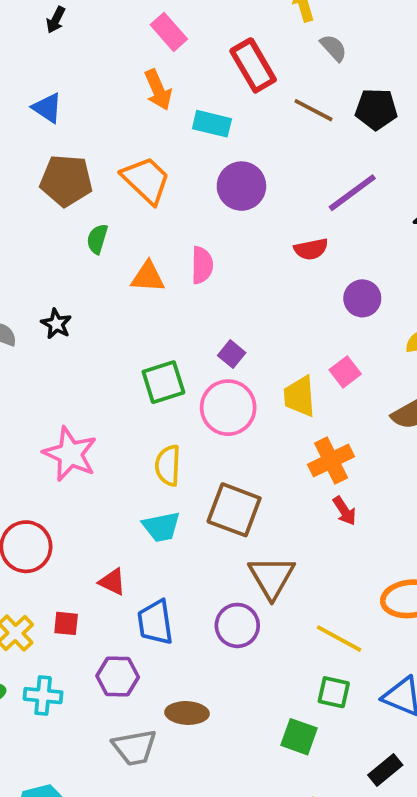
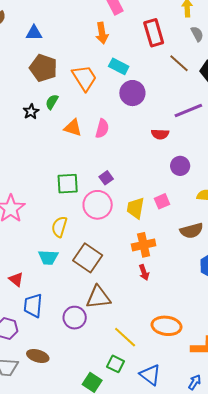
blue triangle: (47, 108) -> (34, 33), moved, turned -48
cyan rectangle: (212, 124) -> (119, 66), moved
black star: (56, 324) -> (31, 112), moved
brown triangle: (272, 577) -> (98, 297), turned 40

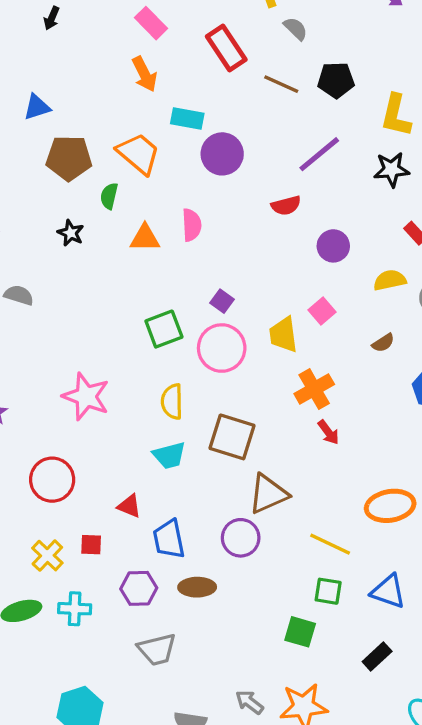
green semicircle: (52, 102) -> (109, 196), moved
brown semicircle: (192, 231) -> (383, 343), size x0.6
brown ellipse: (38, 356) -> (197, 587), moved

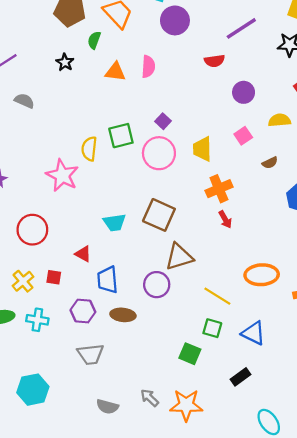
pink square: (322, 311) -> (243, 136), moved
yellow semicircle: (172, 402) -> (89, 149), moved

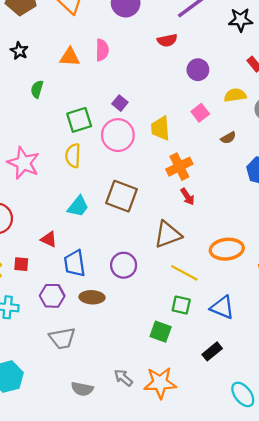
green semicircle: (94, 40) -> (37, 89), moved
yellow semicircle: (89, 149) -> (73, 156), moved
cyan trapezoid: (114, 223) -> (78, 206), turned -40
brown triangle: (179, 257) -> (168, 235), moved

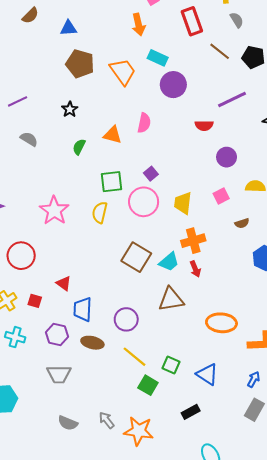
orange triangle: (70, 57) -> (113, 135), moved
cyan trapezoid: (78, 206) -> (169, 262), moved
yellow line: (184, 273) -> (134, 357), moved

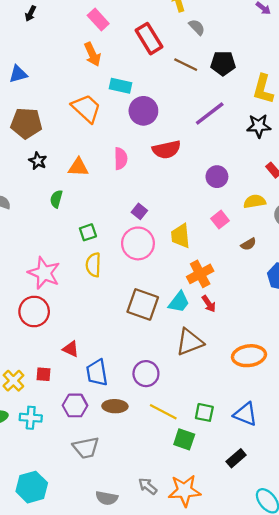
brown pentagon: (80, 64) -> (26, 123), moved
red semicircle: (204, 125) -> (167, 150), moved, size x1.4
orange triangle: (113, 135) -> (78, 167), moved
green square: (112, 182) -> (88, 232), moved, size x0.7
red circle: (21, 256) -> (34, 312), moved

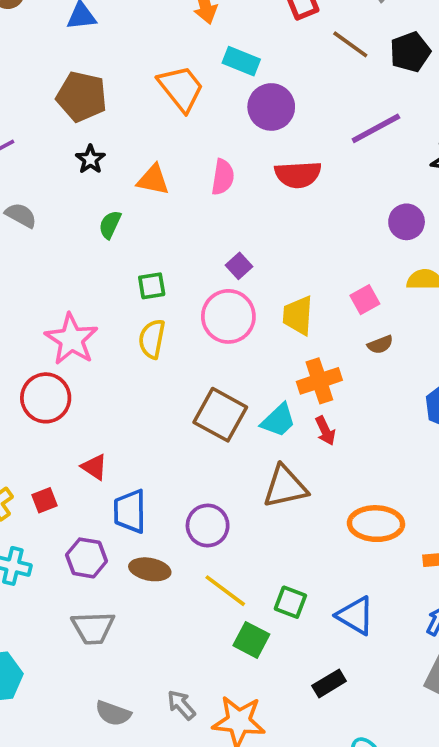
black pentagon: (223, 63) -> (410, 52), turned -30
purple circle: (217, 177) -> (407, 222), moved
brown semicircle: (248, 244) -> (380, 345), moved
red square: (44, 374) -> (45, 500), turned -35

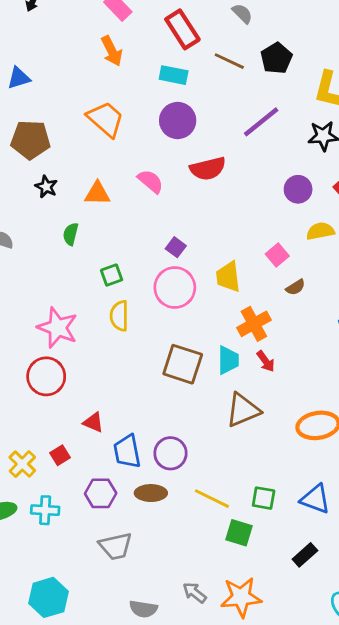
cyan rectangle: (241, 61) -> (174, 75), moved
pink semicircle: (223, 177) -> (150, 181), turned -48
cyan trapezoid: (278, 420) -> (228, 360), turned -36
purple circle: (208, 526) -> (170, 453), moved

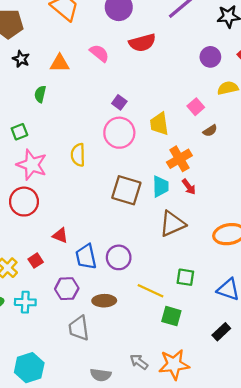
green square: (112, 275) -> (19, 132), moved
brown ellipse: (151, 493) -> (104, 301), moved
green square: (264, 498) -> (185, 277), moved
gray trapezoid: (116, 546) -> (79, 328), turned 96

